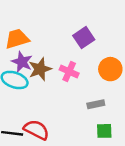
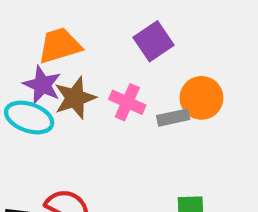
orange trapezoid: (17, 39) -> (60, 46), moved
gray rectangle: (96, 104) -> (173, 118), moved

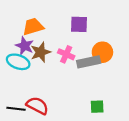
purple square: (153, 41) -> (79, 24), turned 36
gray rectangle: (173, 118) -> (89, 62), size x1.5

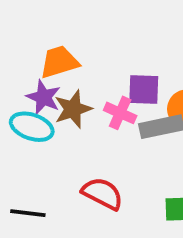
purple square: (79, 24) -> (144, 89), moved
red semicircle: (37, 106) -> (102, 193), moved

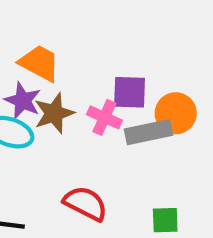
orange trapezoid: (59, 62) -> (39, 63), turned 45

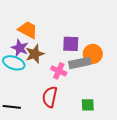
pink cross: (104, 117) -> (59, 71), moved
red semicircle: (86, 203) -> (50, 97), turned -105

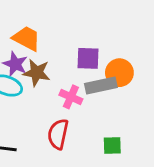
brown star: (35, 54) -> (37, 73), turned 30

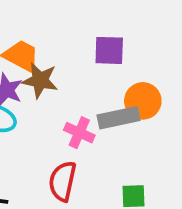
purple square: (88, 58) -> (109, 50), moved
brown star: (37, 73) -> (40, 80), moved

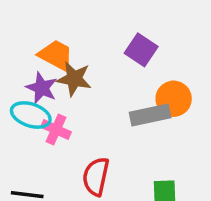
purple square: (109, 50) -> (141, 50), turned 32
pink cross: (79, 133) -> (56, 129), moved

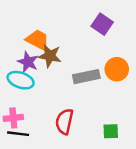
purple square: (141, 50) -> (102, 24), moved
gray rectangle: (150, 115) -> (86, 77), moved
pink cross: (56, 129) -> (13, 118), moved, turned -30

